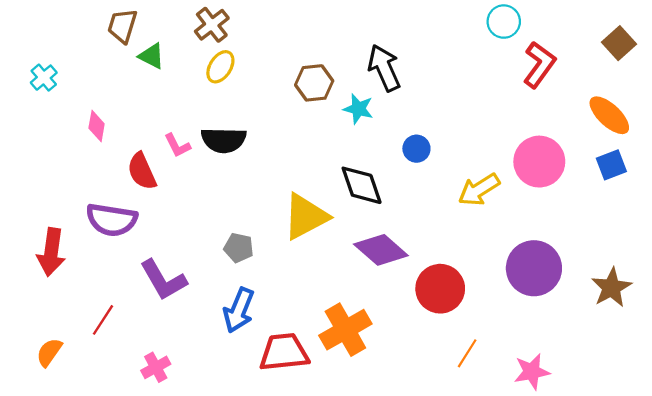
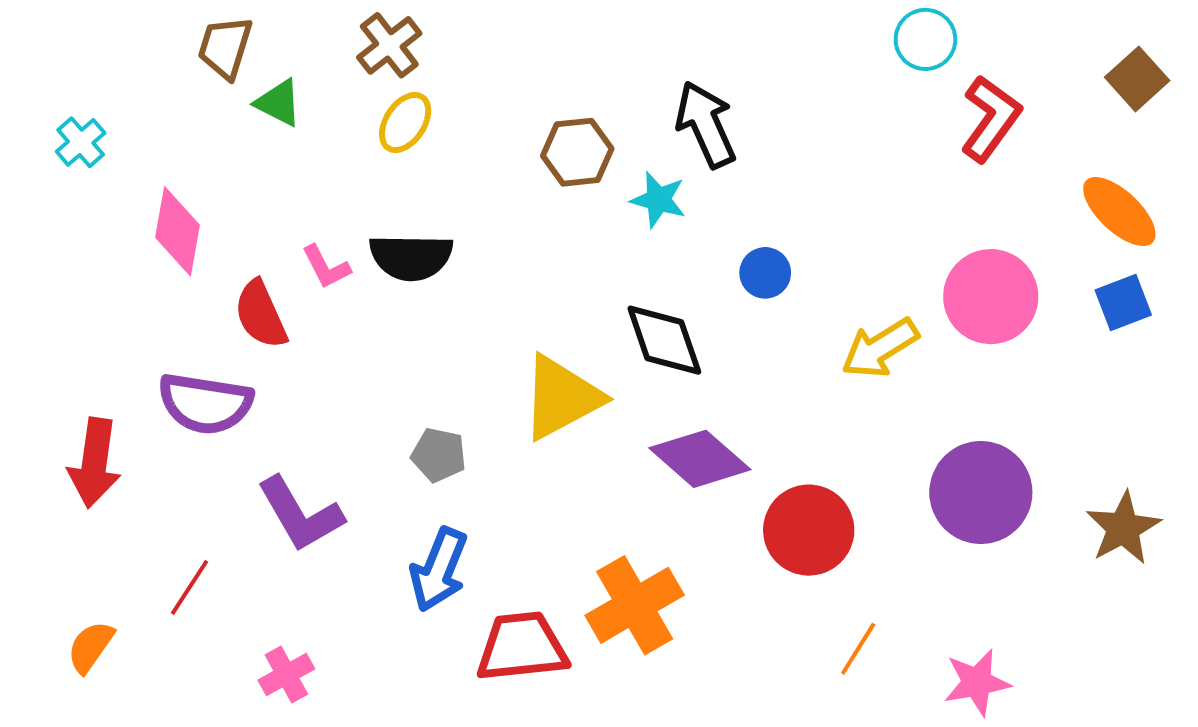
pink diamond: (97, 126) -> (178, 231), size x1.5

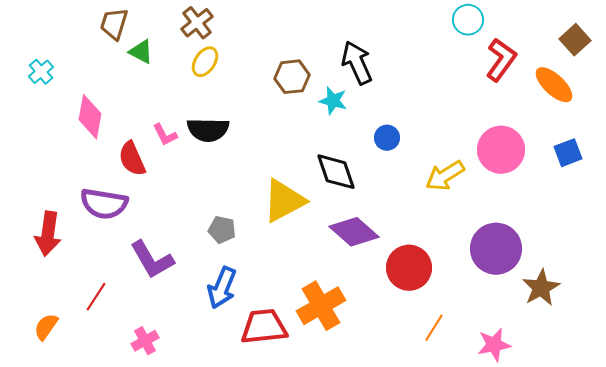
orange ellipse: (1119, 212) -> (554, 85), moved
brown star: (1123, 528) -> (541, 288), moved

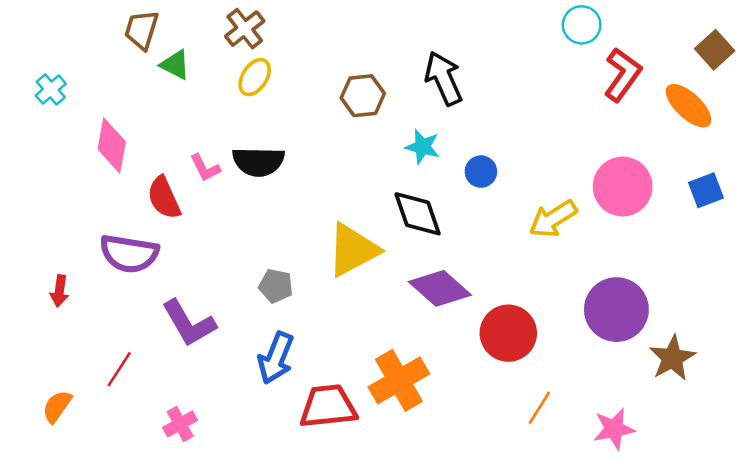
cyan star: (333, 101) -> (422, 147), moved
red arrow: (48, 234) -> (60, 291), size x0.6

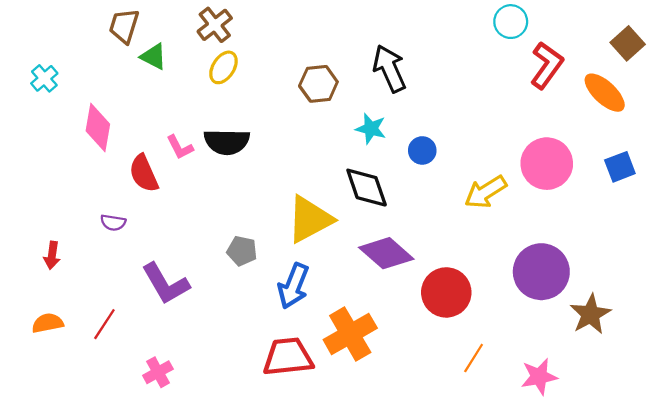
purple semicircle: (129, 254) -> (113, 223), size x0.5
blue arrow: (276, 358) -> (293, 286), moved
orange semicircle: (57, 406) -> (48, 323), moved, turned 44

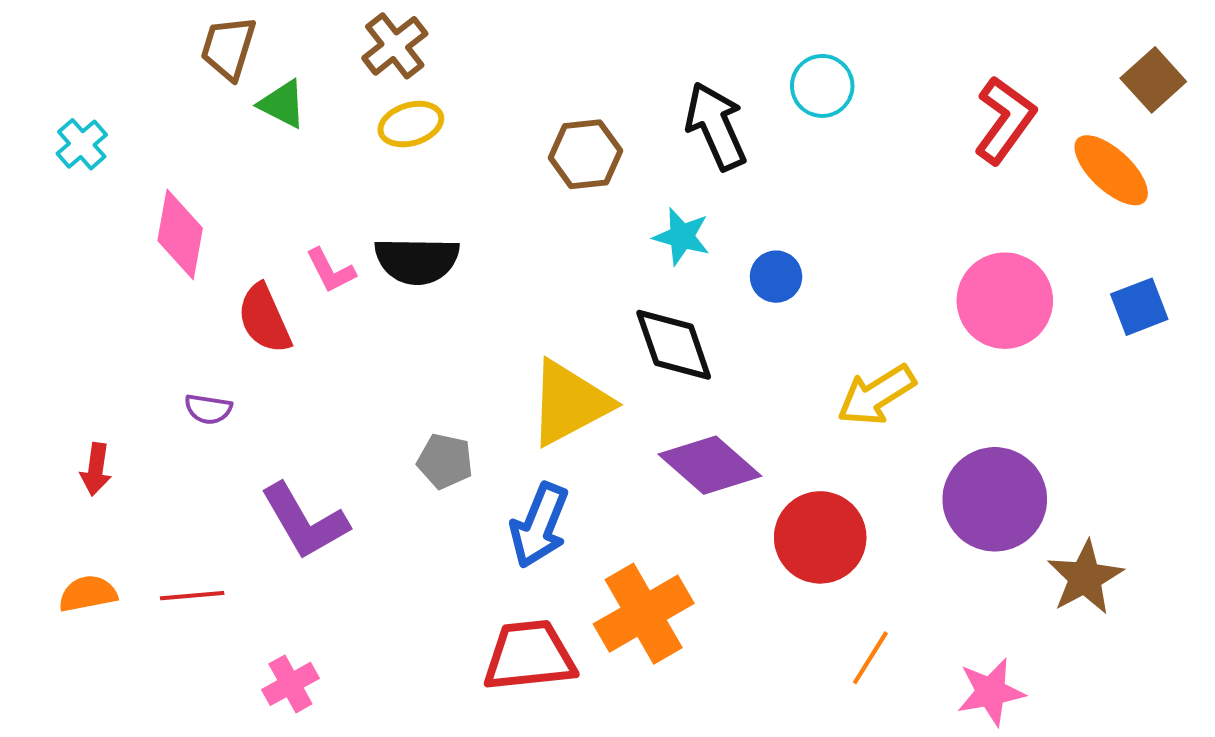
cyan circle: (511, 22) -> (822, 86), moved
yellow ellipse: (223, 67) -> (411, 124), turned 40
yellow arrow: (486, 192) -> (876, 395), moved
red line: (104, 324) -> (192, 596), turned 52

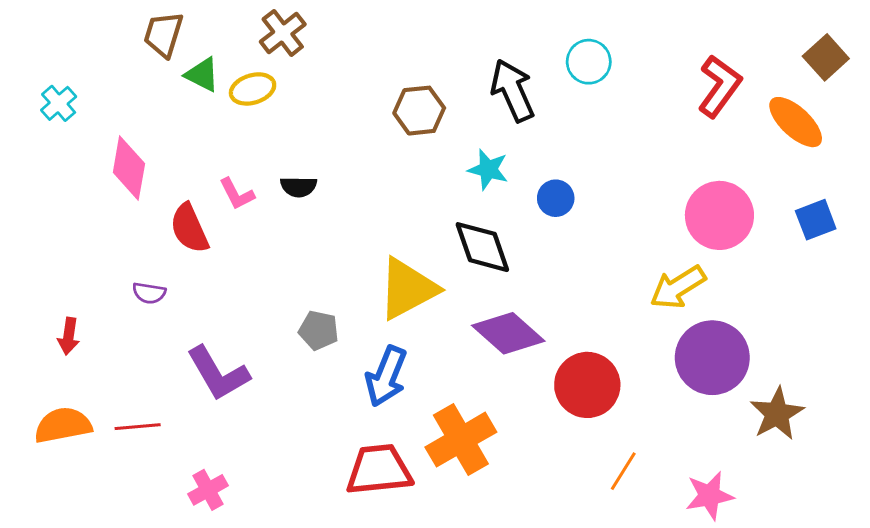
yellow ellipse: (411, 124) -> (253, 89), moved
black semicircle: (417, 261) -> (299, 187), size x0.6
yellow arrow: (876, 395) -> (678, 287), moved
orange semicircle: (88, 594) -> (63, 425), size x1.4

